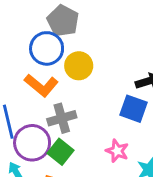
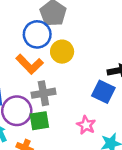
green square: (61, 152) -> (39, 121), turned 36

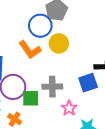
blue square: (103, 92) -> (88, 83), turned 36
gray cross: (43, 93) -> (52, 87), moved

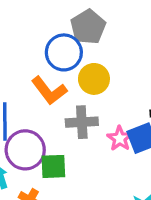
gray cross: (52, 87) -> (82, 122), moved
pink star: (69, 108) -> (120, 138), moved

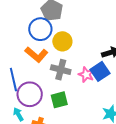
gray cross: (82, 122) -> (61, 70), turned 30
green square: (53, 166) -> (59, 100), moved

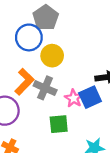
orange L-shape: (36, 55) -> (24, 82), moved, turned -95
green square: (59, 100) -> (59, 124), moved

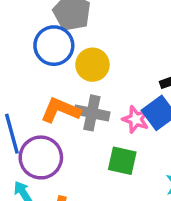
orange L-shape: (24, 82) -> (61, 110), turned -100
green square: (59, 124) -> (122, 161), turned 30

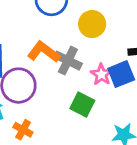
yellow circle: (92, 65) -> (92, 24), moved

